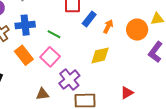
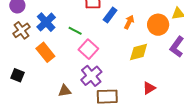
blue cross: (25, 25) -> (46, 22), turned -36
yellow diamond: (100, 55) -> (139, 52), moved
pink square: (50, 57) -> (88, 49), moved

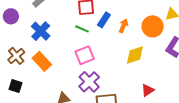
brown cross: (22, 30) -> (16, 56), moved
green line: (75, 31) -> (82, 29), moved
pink square: (88, 49) -> (85, 55), turned 30

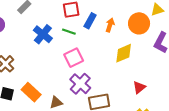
blue cross: (41, 31) -> (43, 34), moved
orange rectangle: (42, 61) -> (31, 92), moved

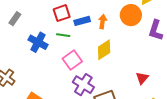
blue rectangle: (90, 21) -> (82, 21), turned 56
yellow diamond: (124, 53) -> (104, 50), moved

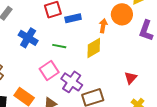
orange arrow: (103, 22) -> (103, 26), moved
green line: (63, 35) -> (59, 46), moved
pink square: (72, 60) -> (49, 71), moved

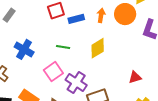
orange arrow: (103, 26) -> (101, 15), moved
blue cross: (28, 38) -> (24, 49), moved
red triangle: (131, 78) -> (135, 77), turned 32

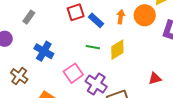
blue rectangle: (76, 19) -> (96, 20), turned 56
green line: (63, 47) -> (93, 47), moved

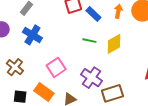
blue cross: (44, 51) -> (32, 35), moved
pink square: (73, 73) -> (56, 67), moved

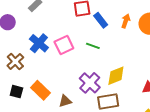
blue cross: (32, 35) -> (39, 43), moved
yellow diamond: (114, 44) -> (116, 76), moved
pink square: (56, 67) -> (64, 45), moved

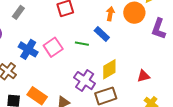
blue rectangle: (101, 20) -> (102, 34), moved

